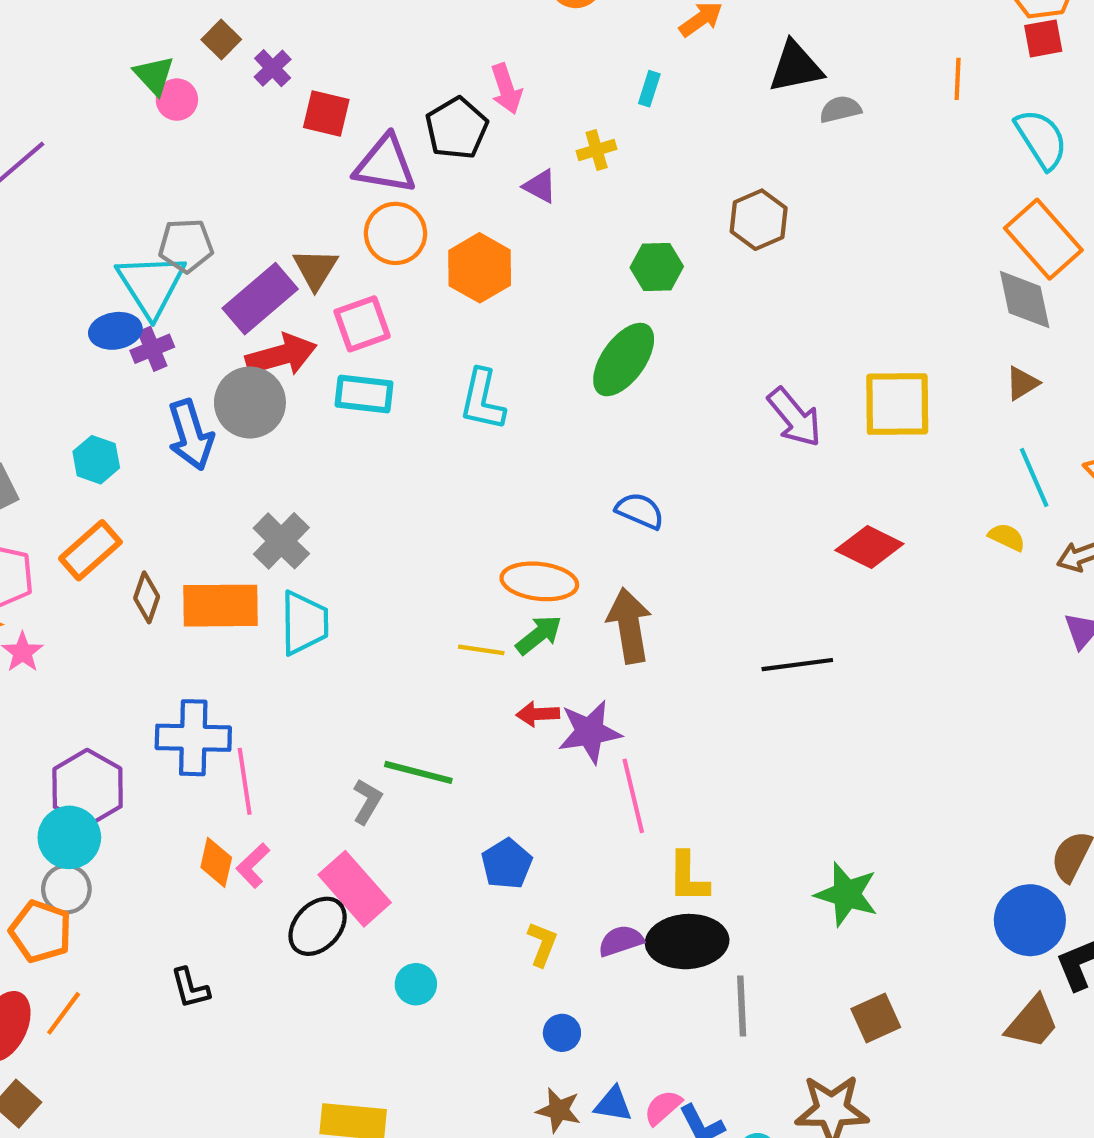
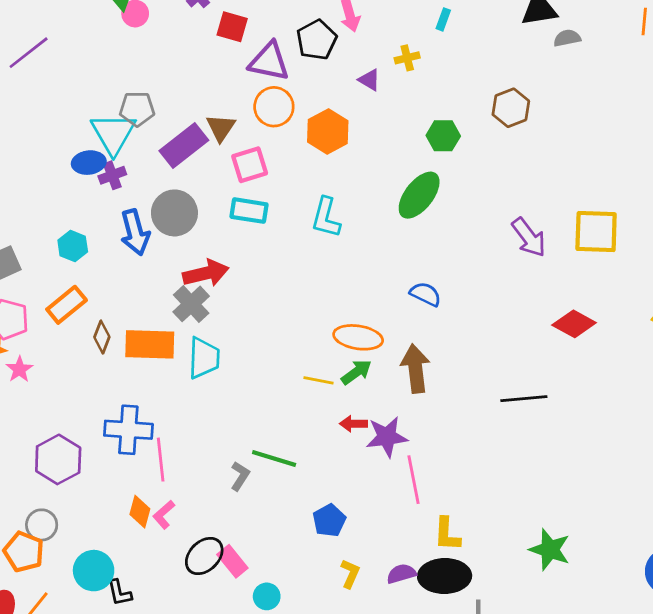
red arrow: (281, 355) -> (206, 273), moved
cyan circle: (69, 837) -> (94, 571), moved
pink rectangle: (355, 889) -> (232, 561), moved, size x0.7

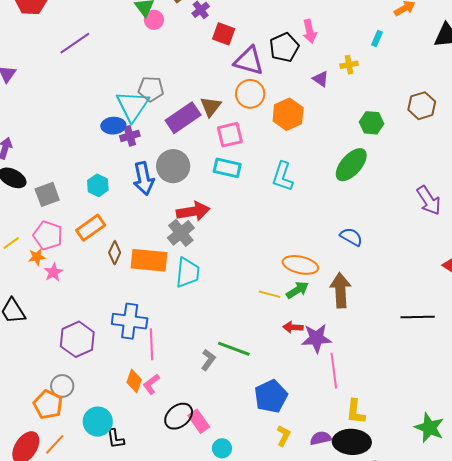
blue pentagon: (329, 520) -> (271, 396), size x1.4

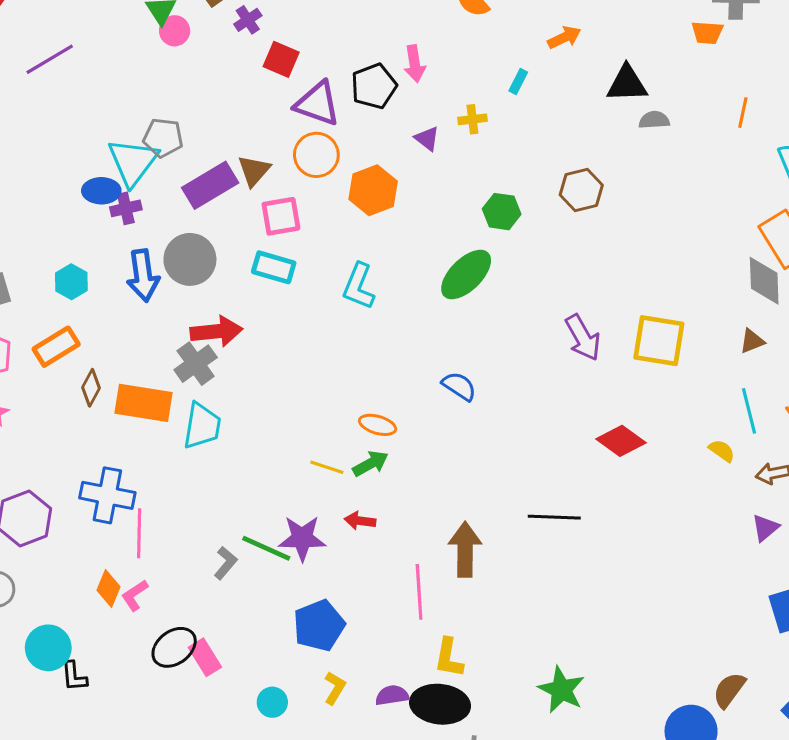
orange ellipse: (300, 265) -> (378, 425), size x0.7
brown arrow: (340, 290) -> (465, 549), moved
purple star: (316, 338) -> (302, 538), moved
cyan circle: (222, 448) -> (272, 702), moved

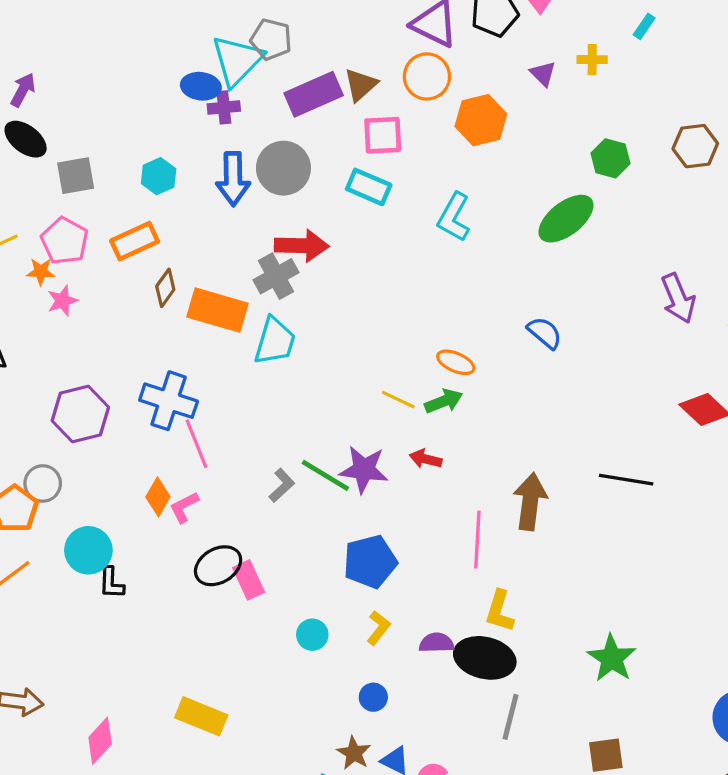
pink line: (139, 533) -> (197, 444), turned -30

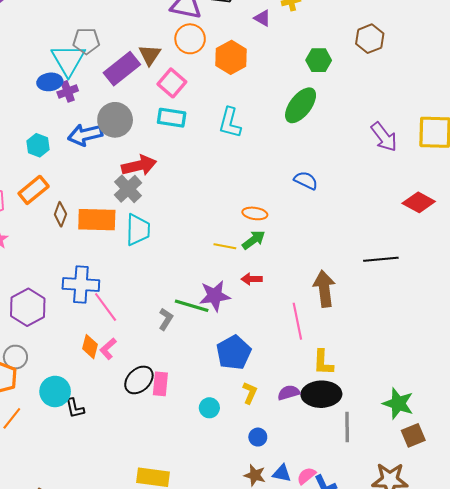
pink square: (383, 135) -> (172, 83), turned -32
blue arrow: (233, 179) -> (85, 135), turned 92
pink rectangle: (249, 580) -> (160, 384), turned 45
green star: (612, 658) -> (398, 403), moved

